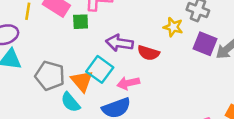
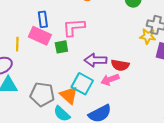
yellow star: (173, 27) -> (148, 36), moved
pink arrow: (128, 83) -> (110, 80), moved

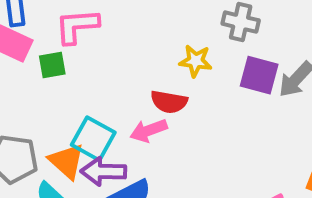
yellow star: (148, 36) -> (196, 61), moved
purple arrow: (95, 60) -> (103, 171), moved

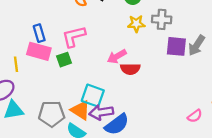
yellow star: (196, 61) -> (136, 24), moved
pink arrow: (149, 130) -> (117, 56), moved

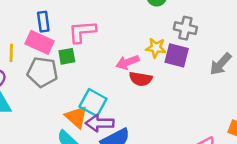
yellow star: (136, 24) -> (156, 48), moved
purple square: (176, 46) -> (177, 55), moved
gray pentagon: (52, 114) -> (42, 72), moved

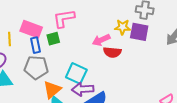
blue rectangle: (43, 22) -> (35, 45), moved
gray pentagon: (42, 72) -> (36, 67), moved
orange triangle: (76, 117) -> (52, 90), moved, turned 42

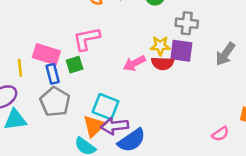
red semicircle: (112, 52) -> (163, 63), moved
gray pentagon: (36, 67) -> (55, 102), turned 30
orange triangle: (52, 90) -> (94, 126), moved

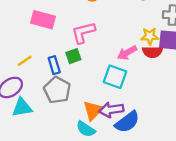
pink rectangle: (46, 54) -> (43, 20), moved
yellow line: (20, 68) -> (25, 61), turned 63
cyan square: (106, 107) -> (115, 77), moved

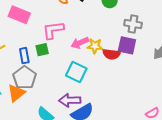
yellow star: (150, 36) -> (95, 46), moved
pink arrow: (127, 53) -> (80, 43), moved
orange triangle: (93, 110) -> (16, 93), moved

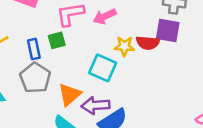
pink arrow: (80, 43) -> (105, 16), moved
yellow star: (95, 46) -> (124, 46), moved
orange triangle: (16, 93) -> (69, 95), moved

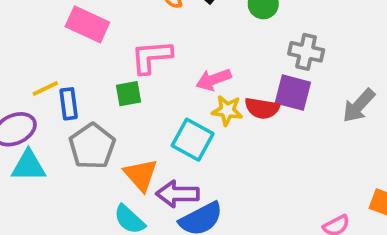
pink arrow: (105, 16) -> (213, 80), moved
blue rectangle: (34, 49) -> (69, 104), moved
orange triangle: (69, 95) -> (141, 175), turned -35

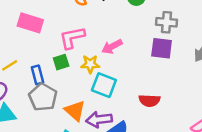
blue rectangle: (69, 104) -> (37, 75), moved
red semicircle: (262, 108) -> (149, 101), moved
yellow star: (227, 110) -> (90, 64), moved

